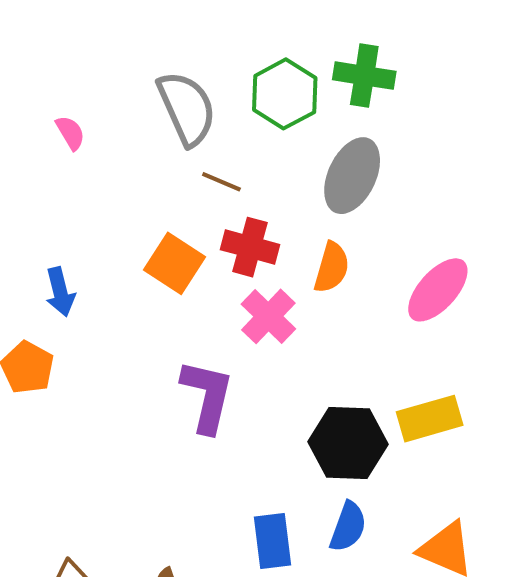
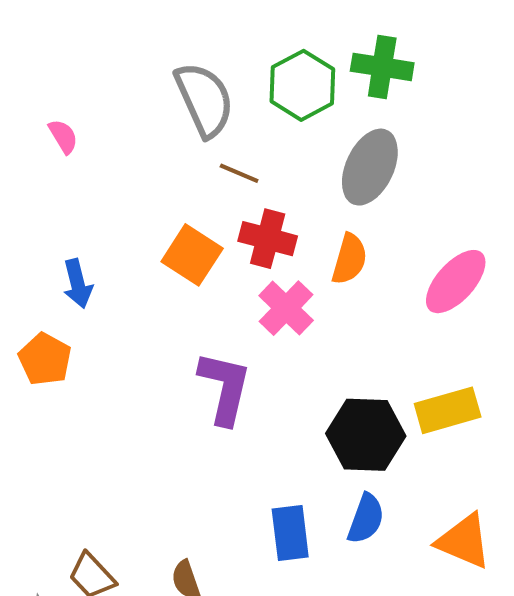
pink semicircle: (70, 133) -> (63, 136), moved

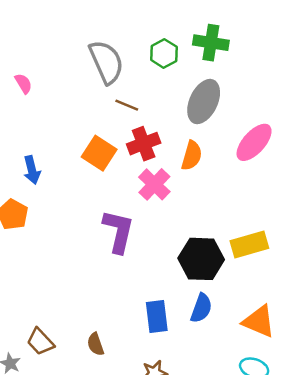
green hexagon: (302, 85) -> (164, 53), size x0.7
red cross: (268, 239) -> (144, 144), turned -36
pink ellipse: (456, 282) -> (254, 142), moved

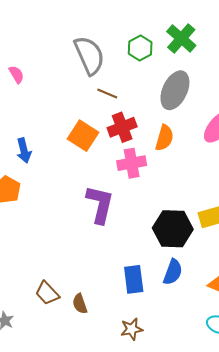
green cross: (211, 43) -> (181, 38), turned 32
pink cross: (154, 184) -> (132, 163), turned 36
brown trapezoid: (40, 342) -> (47, 293), moved

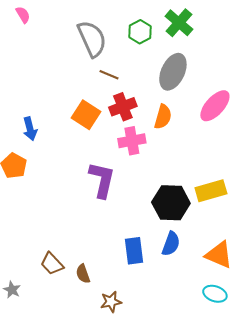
pink semicircle: (16, 74) -> (23, 15), moved
brown star: (132, 329) -> (111, 302), moved

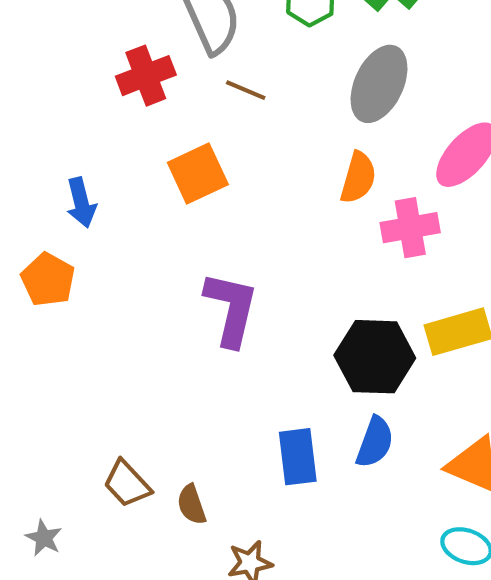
red cross: (123, 107) -> (146, 76), moved
orange square: (86, 115) -> (198, 173), turned 32
pink cross: (132, 141) -> (410, 228), moved

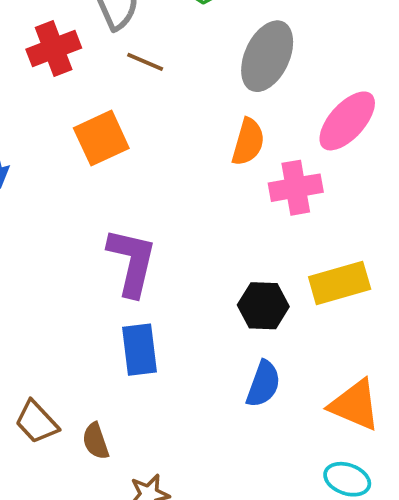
black hexagon: (375, 357) -> (263, 306), size x0.7
blue rectangle: (298, 457) -> (139, 350), moved

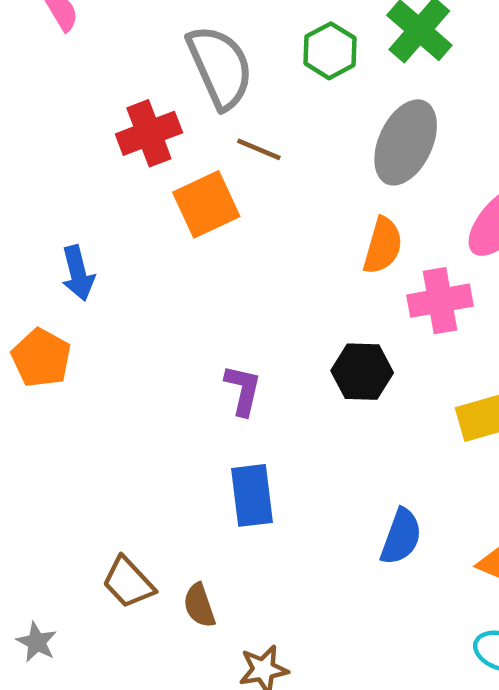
orange square: (101, 138) -> (206, 204), moved
purple L-shape: (132, 262) -> (243, 390), size x0.6
black hexagon: (263, 306) -> (362, 372), moved

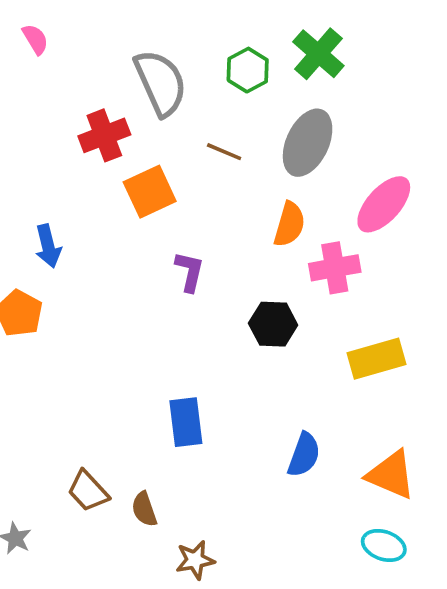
brown line: (259, 149) -> (224, 152), moved
purple L-shape: (243, 390) -> (190, 271), moved

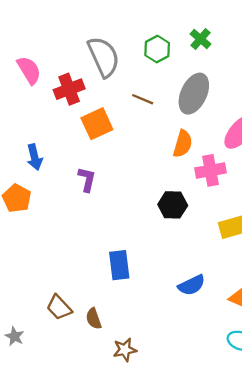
pink semicircle: (35, 39) -> (29, 70), moved, size x1.5
green cross: (318, 54) -> (201, 39), size x0.7
purple L-shape: (190, 271) -> (87, 179), moved
blue semicircle: (304, 455) -> (192, 285), turned 44

